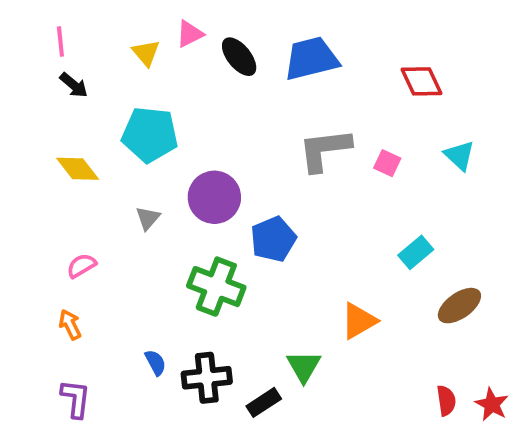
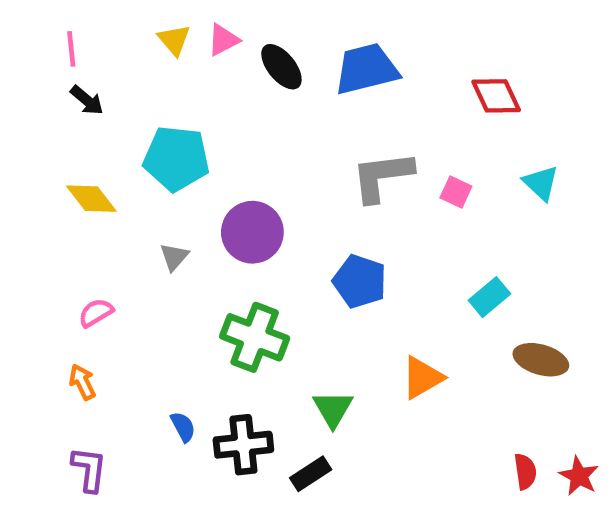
yellow triangle: (146, 53) -> (174, 40), moved
blue pentagon: (273, 239) -> (360, 281), moved, turned -30
brown ellipse: (459, 306) -> (541, 360), turned 51
green triangle: (304, 366) -> (333, 409), moved

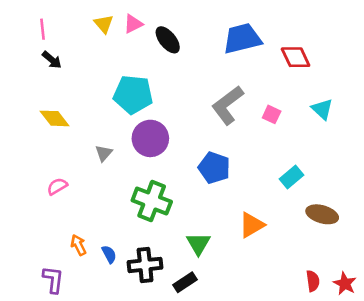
blue trapezoid: (366, 69) -> (242, 39), moved
cyan pentagon: (176, 158) -> (133, 94), moved
gray L-shape: (382, 176) -> (228, 105), turned -30
orange arrow: (82, 382) -> (78, 245), moved

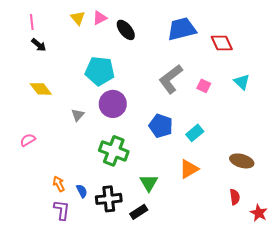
cyan rectangle: (292, 177) -> (195, 133), moved
pink semicircle: (57, 186) -> (28, 140), moved
purple L-shape: (53, 280) -> (62, 210), moved
red semicircle: (313, 281) -> (235, 197), moved

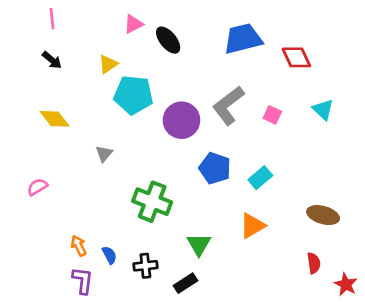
yellow triangle: (78, 18) -> (108, 64), moved, turned 35
pink line: (32, 22) -> (52, 19), moved
purple circle: (113, 104) -> (181, 120), moved
black cross: (109, 199) -> (145, 266), size x0.7

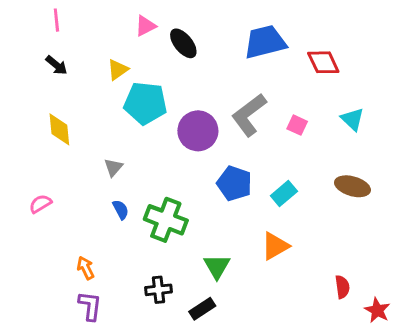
yellow diamond: (55, 119) -> (59, 129), turned 32
brown ellipse: (323, 215) -> (352, 186), moved
blue semicircle: (109, 255) -> (121, 210), moved

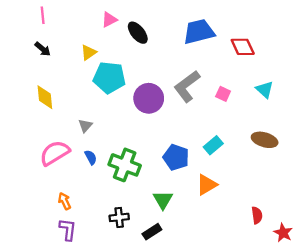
blue pentagon: (234, 183) -> (176, 157), moved
pink semicircle: (40, 204) -> (55, 153), moved, size x1.8

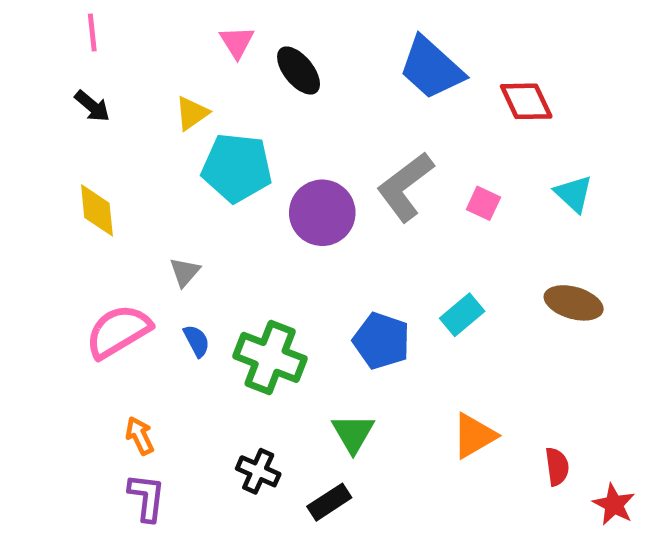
pink triangle: (109, 20) -> (237, 42), turned -35
blue trapezoid: (199, 32) -> (431, 68), turned -124
orange triangle: (207, 185) -> (474, 436), moved
black cross: (119, 217) -> (258, 471), turned 30

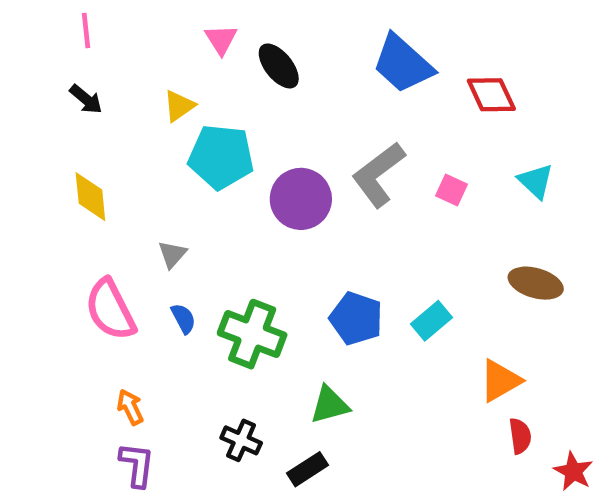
cyan rectangle: (462, 315) -> (432, 321), moved
pink semicircle: (118, 331) -> (110, 310), turned -86
green triangle: (353, 433) -> (330, 405), turned 45
orange triangle: (474, 436) -> (500, 381), moved

